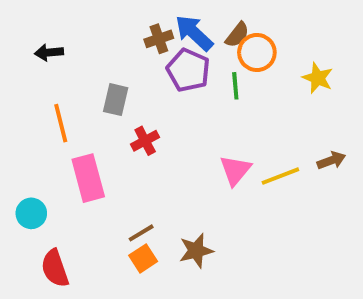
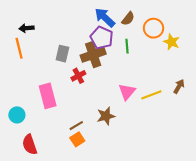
brown cross: (159, 39) -> (93, 55), moved, size x1.6
orange circle: (257, 52) -> (154, 28), moved
orange line: (61, 123) -> (19, 48), moved
brown arrow: (331, 160) -> (179, 86), turned -40
brown star: (196, 251) -> (106, 116), moved

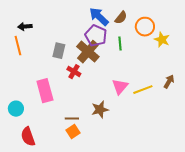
brown cross: (93, 55) -> (88, 52), turned -30
red cross: (78, 76) -> (74, 72), turned -32
brown line: (76, 126) -> (72, 119), turned 32

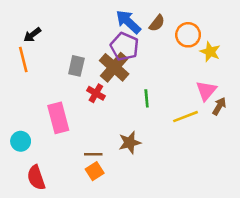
black arrow: (25, 27) -> (32, 35), turned -32
green line: (120, 44) -> (147, 98), moved
pink triangle: (120, 87) -> (206, 91), moved

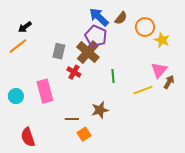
orange line: (23, 59) -> (18, 46), turned 66
cyan circle: (21, 141) -> (16, 96), moved
orange square: (95, 171) -> (84, 134), moved

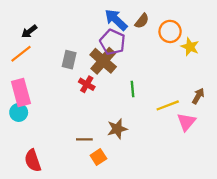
pink triangle: (159, 70) -> (186, 122), moved
pink rectangle: (45, 91) -> (21, 92), moved

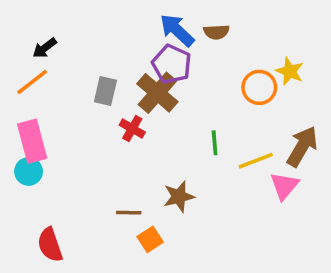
brown semicircle: (142, 21) -> (216, 32), turned 49
orange circle: (170, 31) -> (259, 87), moved
green line: (132, 89) -> (215, 143), moved
brown arrow: (198, 96) -> (302, 146), size x1.6

